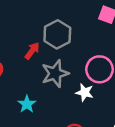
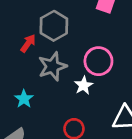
white star: (85, 92) -> (84, 85), turned 30

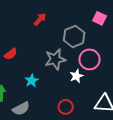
gray hexagon: (54, 26) -> (74, 36), moved
red arrow: (28, 43) -> (40, 19), moved

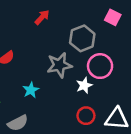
red circle: (66, 107) -> (86, 116), moved

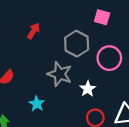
gray star: (59, 65) -> (60, 74), turned -30
pink circle: (100, 66) -> (109, 58), moved

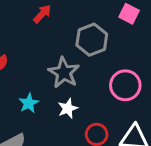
pink circle: (109, 58) -> (125, 85), moved
white star: (88, 89) -> (68, 108), moved

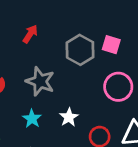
pink square: (129, 14) -> (111, 45), moved
gray star: (64, 73) -> (40, 81), moved

